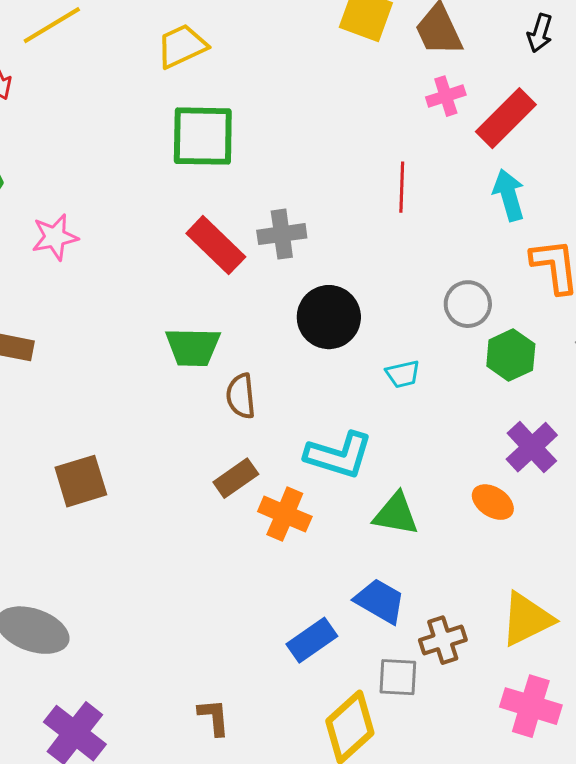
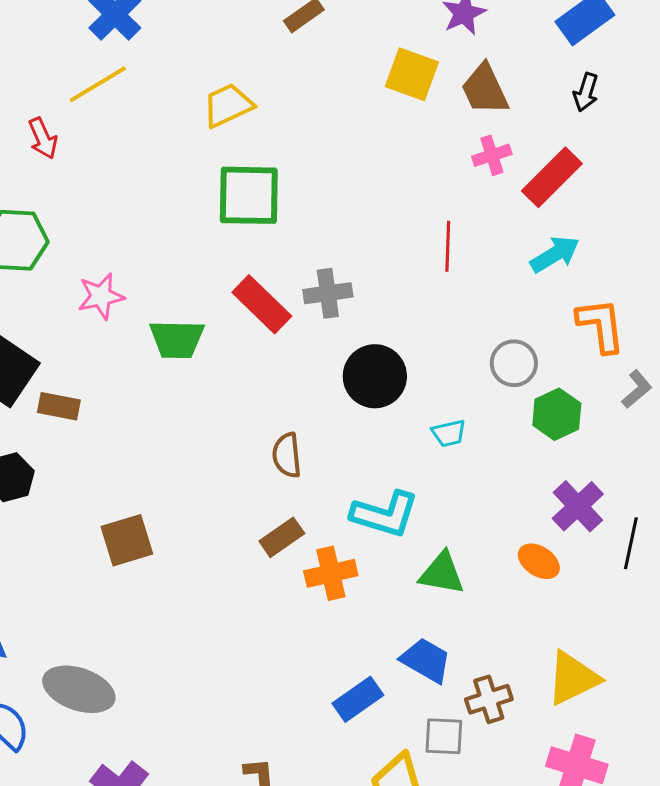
cyan arrow: (509, 195) -> (555, 254), turned 75
green trapezoid: (193, 347) -> (177, 339), moved
orange cross: (285, 514) -> (331, 573), turned -36

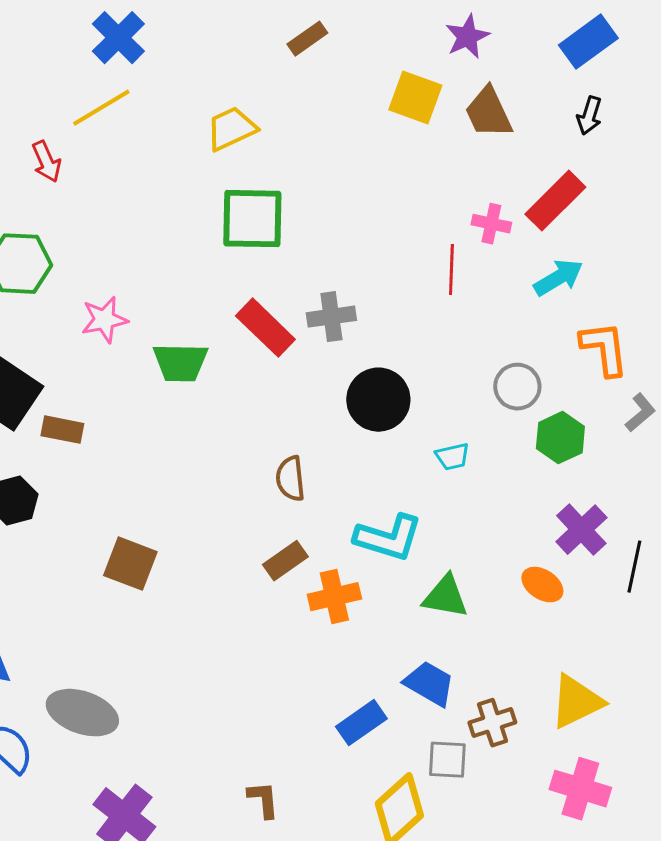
pink cross: (492, 155) -> (491, 224), moved, turned 30
brown square: (127, 540) -> (130, 564), turned 38

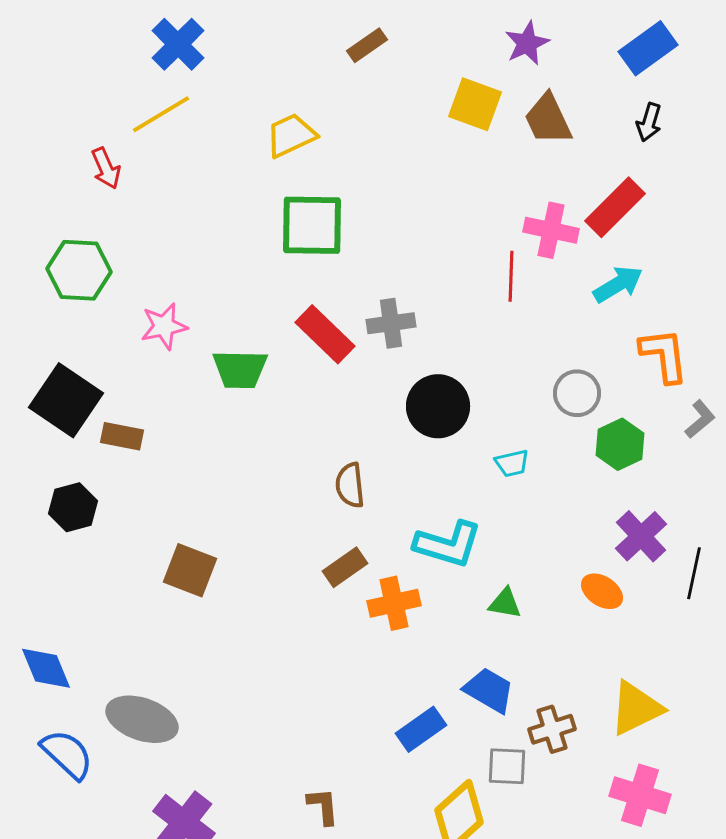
pink cross: (491, 224) -> (551, 230), size x1.4
green triangle: (445, 597) -> (505, 603), size x0.7

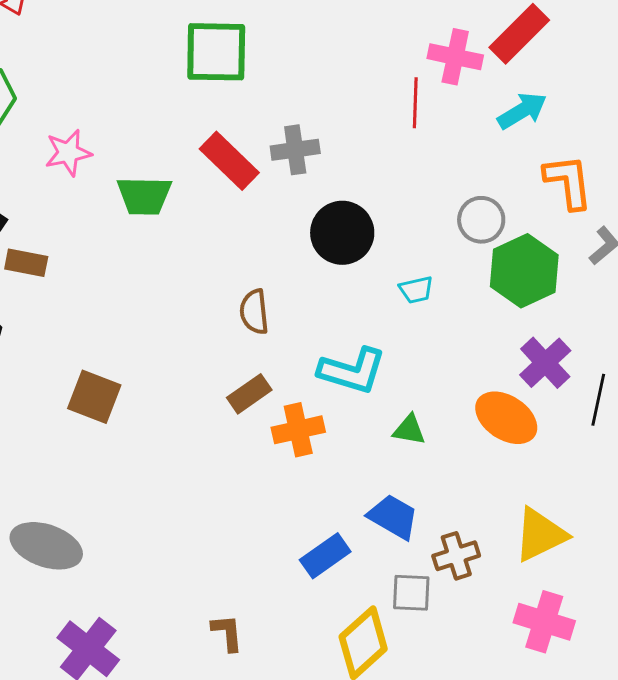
green hexagon: (620, 444) -> (524, 271), size x1.4
orange ellipse: (602, 591) -> (506, 418), size x1.5

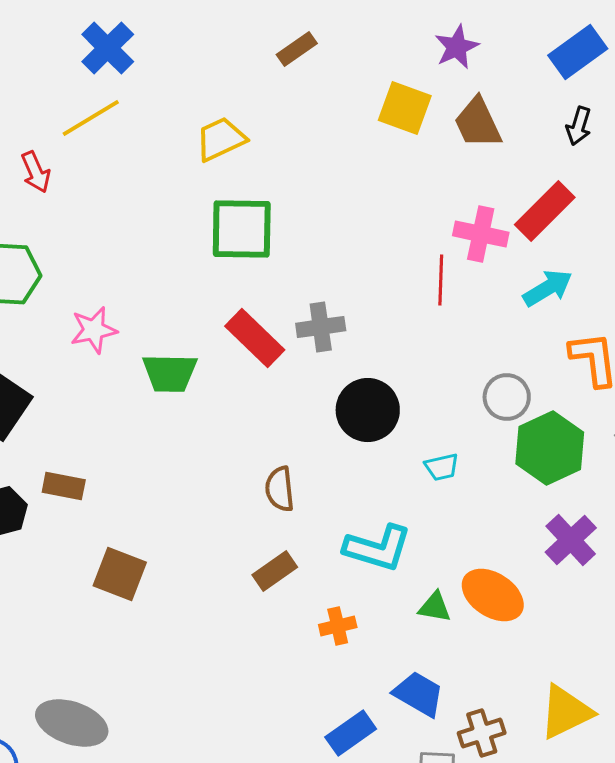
brown rectangle: (26, 263) -> (64, 486), moved
orange ellipse: (506, 418) -> (493, 595), moved
orange cross: (298, 430) -> (338, 626), moved, size x0.7

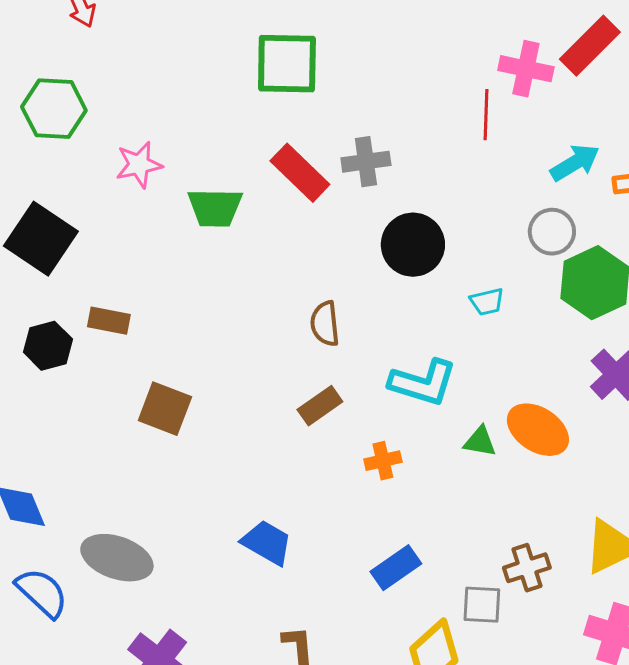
cyan arrow: (548, 288) -> (575, 163), moved
blue trapezoid: (419, 694) -> (267, 543), moved

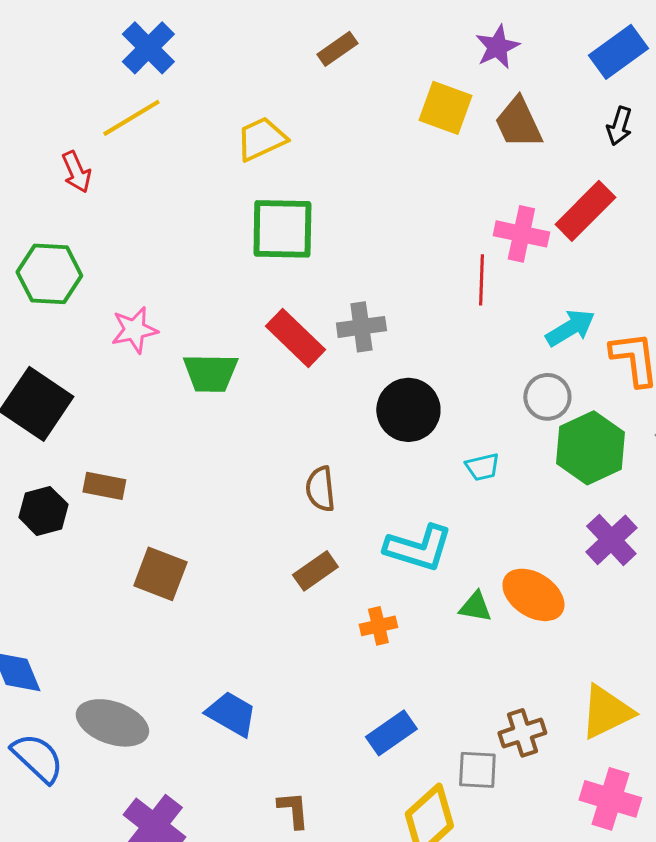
blue trapezoid: (267, 543) -> (231, 714), moved

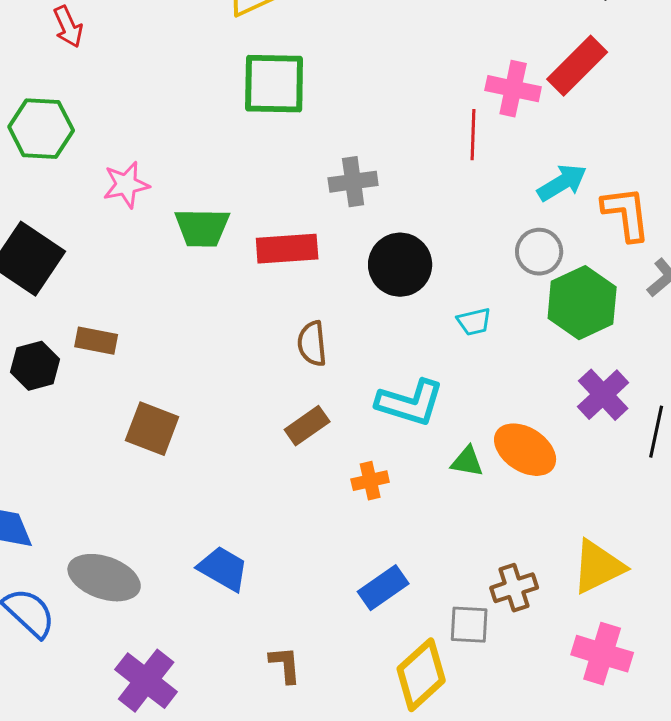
red rectangle: (295, 338) -> (287, 249), moved, turned -48

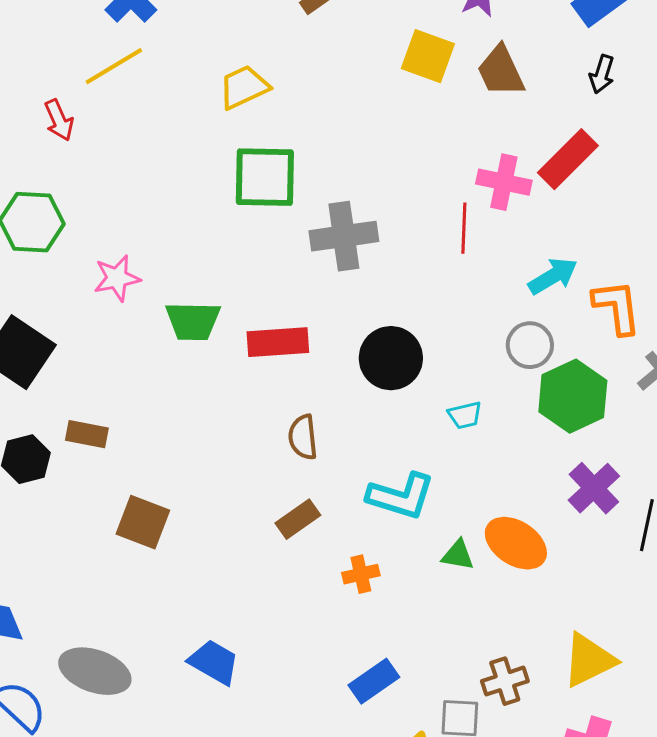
gray cross: (353, 182) -> (344, 236), moved, size x1.4

